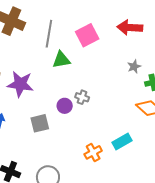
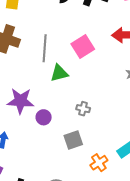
purple circle: (65, 106) -> (44, 117), moved
gray square: (40, 123) -> (73, 140), moved

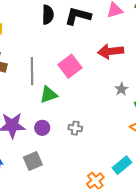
purple circle: (44, 117) -> (42, 128), moved
gray square: (73, 140) -> (33, 161), moved

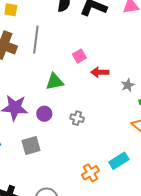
red arrow: (111, 51) -> (100, 72), moved, size x0.7
pink square: (70, 66) -> (79, 56), size x0.6
gray line: (32, 71) -> (36, 39), moved

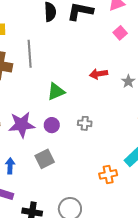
pink square: (79, 56) -> (120, 33), moved
orange cross: (90, 173) -> (108, 174), turned 30

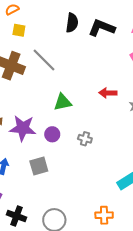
gray line: (30, 54) -> (44, 60), turned -52
orange cross: (108, 174) -> (104, 215), moved

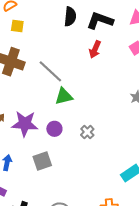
gray line: (44, 60) -> (50, 71), moved
red arrow: (108, 93) -> (95, 49), moved, turned -66
gray cross: (85, 139) -> (87, 132), turned 32

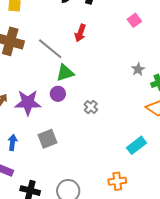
red arrow: (95, 49) -> (80, 33), moved
purple circle: (54, 129) -> (58, 94), moved

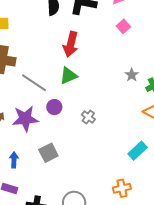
red arrow: (80, 33) -> (71, 44), size x1.4
gray line: (50, 49) -> (34, 83), moved
green triangle: (65, 73) -> (69, 76), moved

